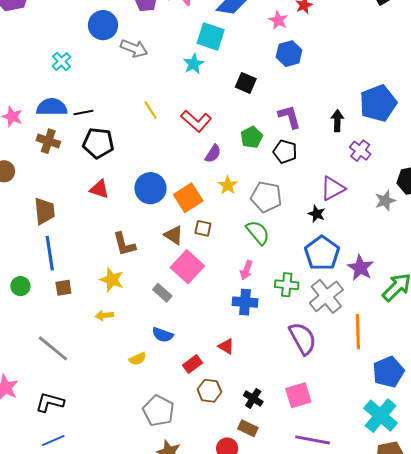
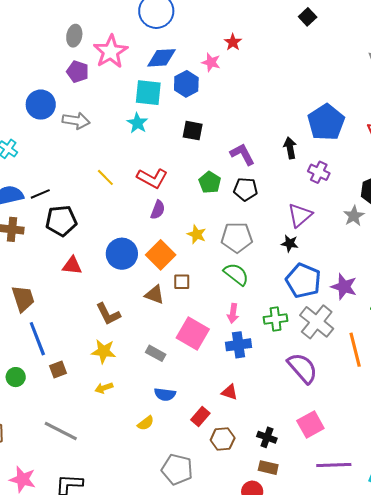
blue hexagon: (289, 54) -> (186, 84), moved
purple semicircle: (213, 154) -> (158, 210), moved
pink square: (187, 267) -> (193, 334), moved

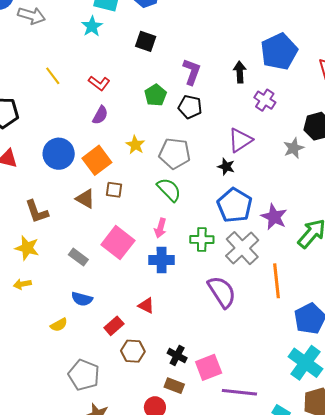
purple L-shape: (242, 154) -> (192, 72), turned 40
red L-shape: (152, 178) -> (99, 83), size x0.7
pink square: (310, 425) -> (209, 367), moved

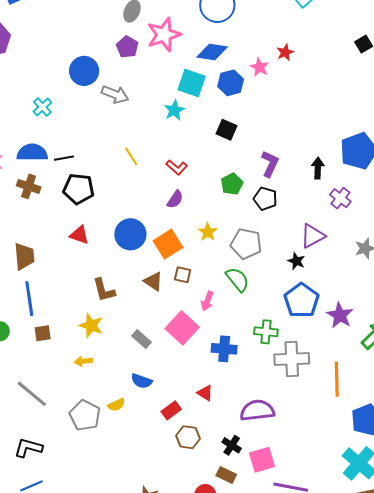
pink arrow: (160, 228) -> (207, 301), moved
gray cross: (242, 248) -> (292, 359), moved, turned 36
purple semicircle: (222, 292) -> (257, 410), moved, turned -68
gray pentagon: (84, 375) -> (85, 415), moved

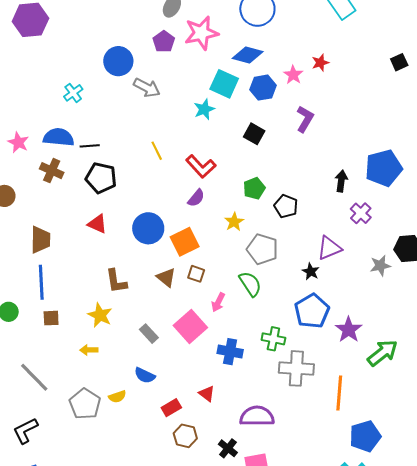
purple L-shape: (270, 164) -> (305, 119), moved
red L-shape: (177, 167) -> (201, 166), size x1.4
yellow star: (208, 232) -> (234, 222), moved
black L-shape: (28, 448) -> (25, 431), turned -48

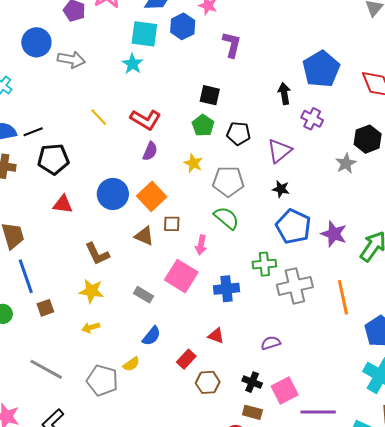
black square: (254, 134) -> (210, 95), moved
purple triangle: (329, 248) -> (279, 151), moved
blue semicircle: (145, 375) -> (151, 336), turned -60
purple semicircle: (257, 416) -> (271, 343), size x0.6

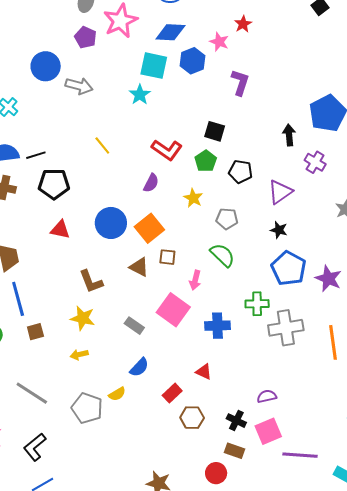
red L-shape: (146, 120) -> (167, 150), moved
gray pentagon: (228, 181) -> (227, 219), size x0.7
purple semicircle: (271, 343) -> (267, 396), moved

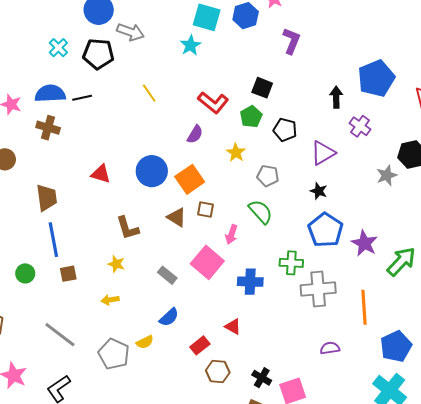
black pentagon: (54, 184) -> (98, 54), moved
yellow star: (83, 318) -> (116, 264), size x0.7
purple semicircle: (267, 396) -> (330, 348), moved

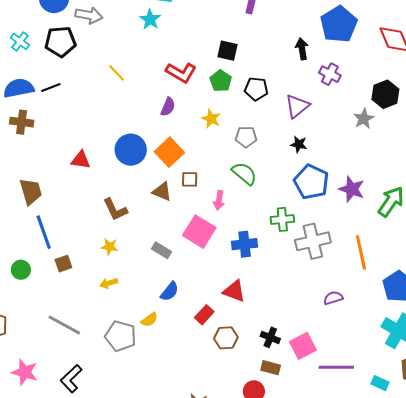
red triangle: (233, 327) -> (234, 291), size x1.4

